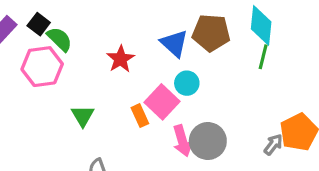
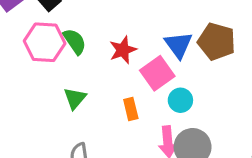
green semicircle: (60, 39) -> (75, 41), moved
cyan circle: (187, 83) -> (180, 100), moved
pink square: (162, 102) -> (157, 73), moved

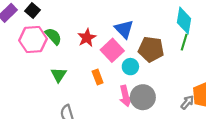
brown pentagon: (217, 42) -> (151, 49), moved

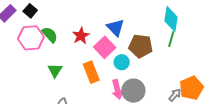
orange rectangle: (98, 77) -> (91, 72), size x1.5

